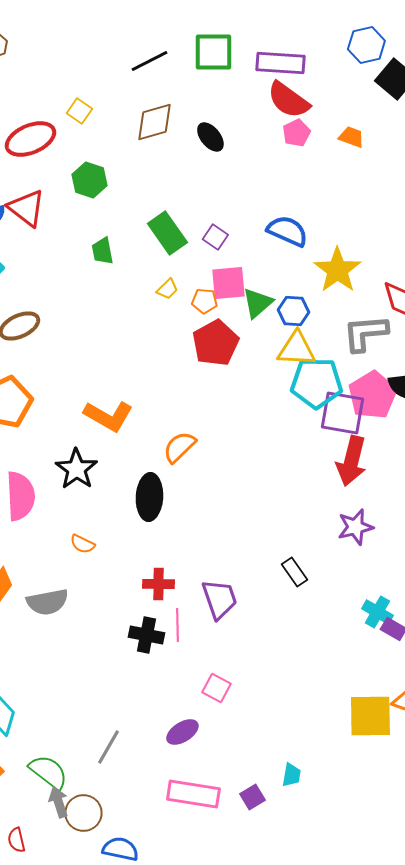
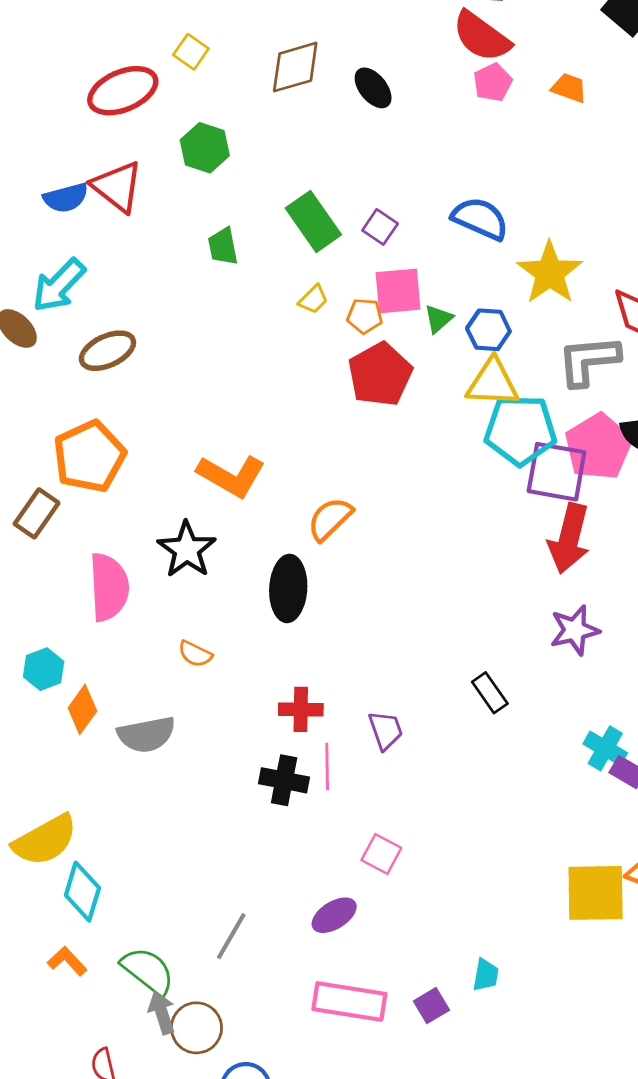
green triangle: (257, 303) -> (438, 319), size x0.7
purple trapezoid: (219, 599) -> (386, 730), size x0.7

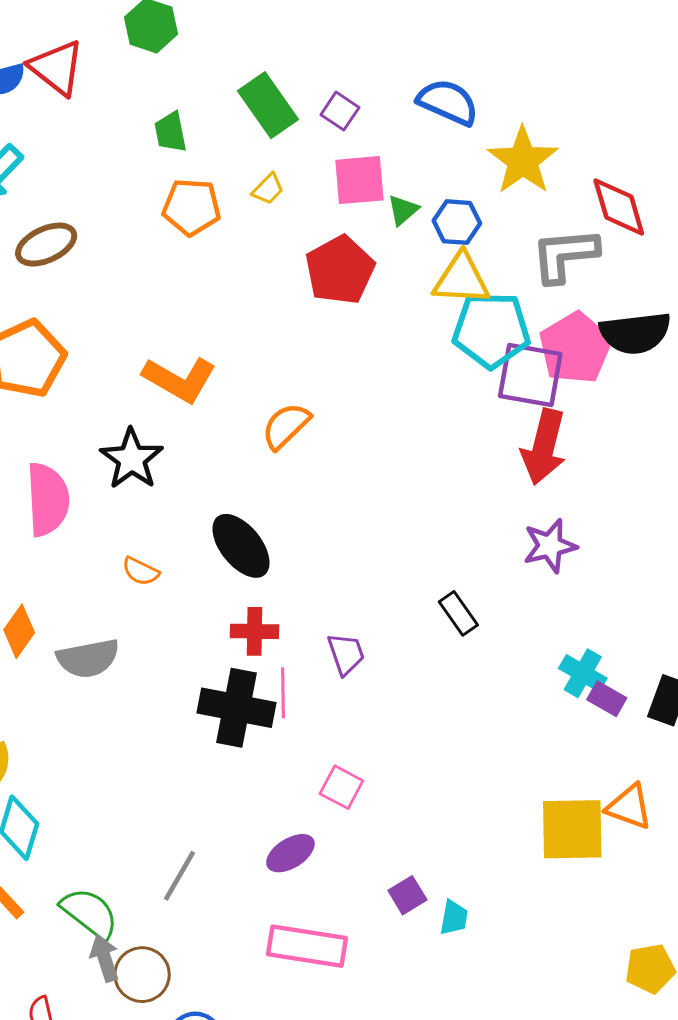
orange pentagon: (365, 316) -> (192, 207), moved, size x1.5
black ellipse: (288, 588) -> (241, 546), moved, turned -42
black cross: (284, 780) -> (237, 708), size x1.4
purple square: (431, 1006) -> (407, 895), moved

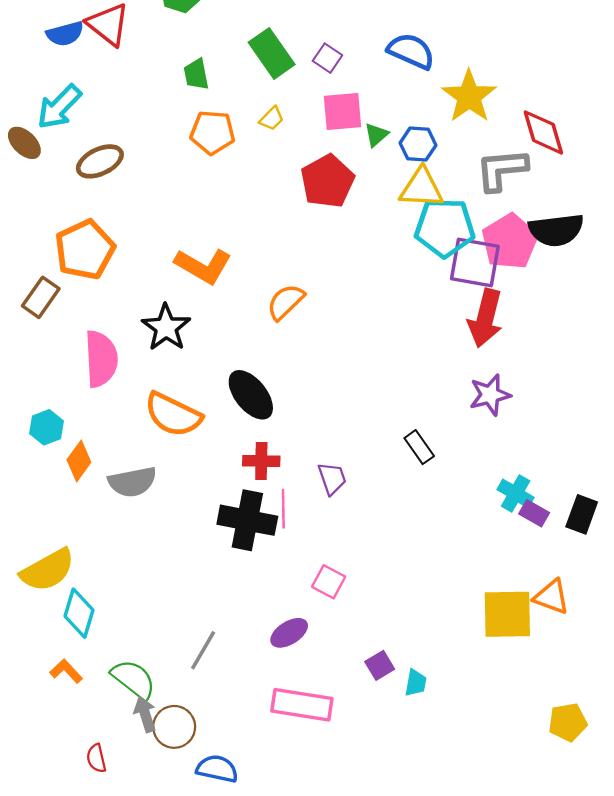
orange semicircle: (141, 571) -> (173, 415), size x2.0

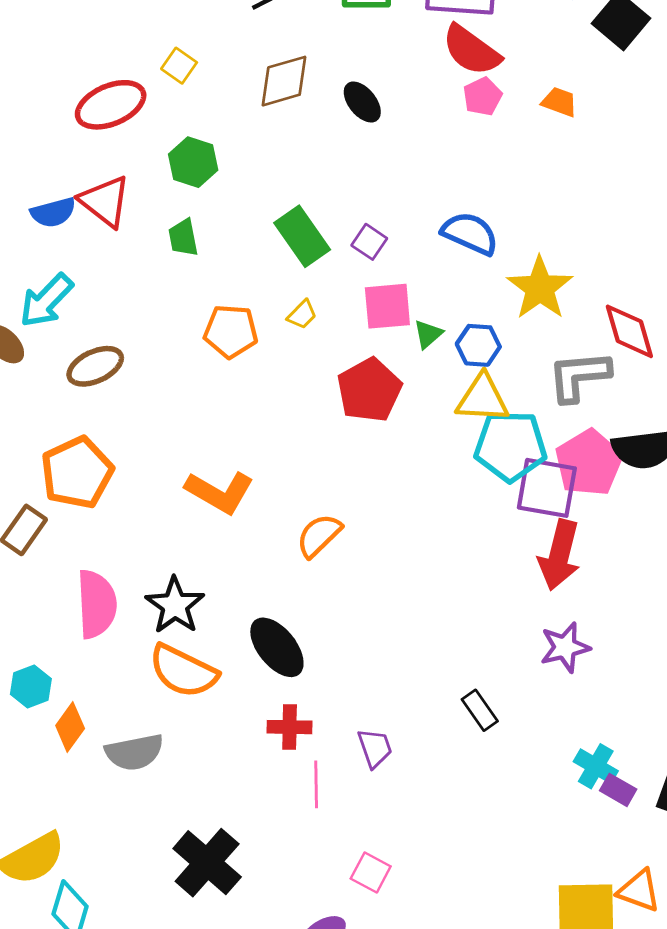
green trapezoid: (196, 74) -> (183, 238), moved
black star: (166, 327) -> (175, 605), moved
black cross: (247, 520) -> (207, 863), moved, turned 30

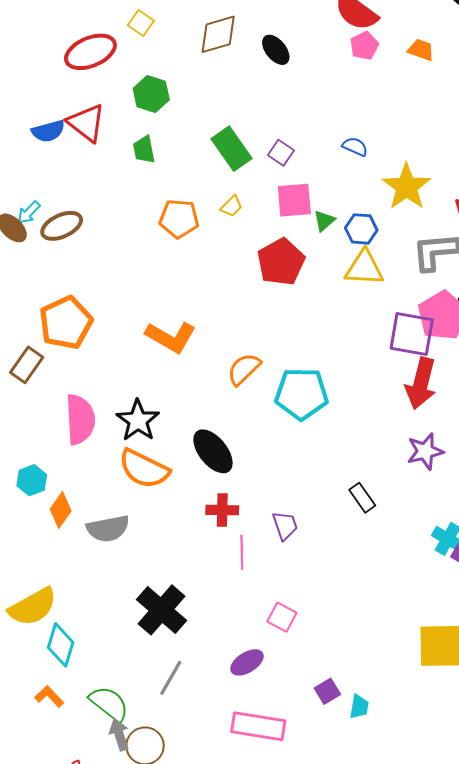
blue semicircle: (470, 233) -> (355, 147), size x0.6
cyan arrow: (46, 301) -> (29, 212), moved, size x0.6
brown ellipse: (95, 366) -> (62, 226), moved
cyan pentagon: (510, 446) -> (302, 394), moved

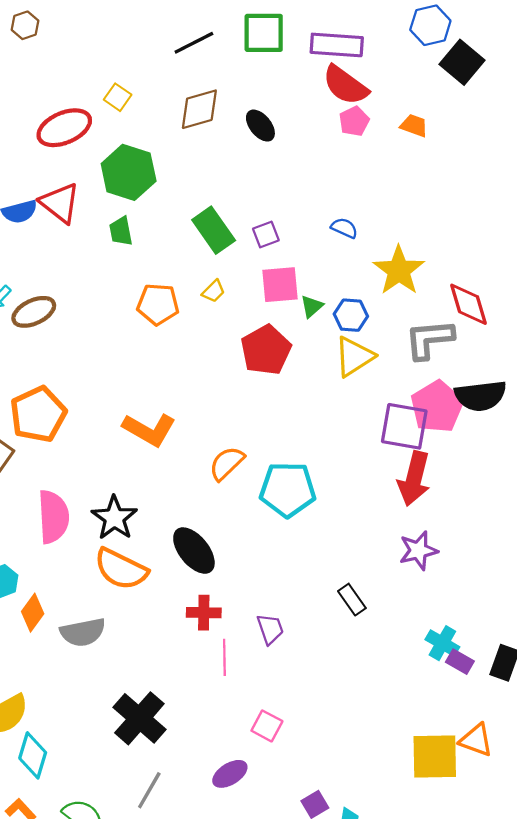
green hexagon: (151, 94) -> (129, 172), size x1.4
purple square: (281, 153) -> (266, 235), turned 35
yellow triangle: (364, 268) -> (354, 357), turned -36

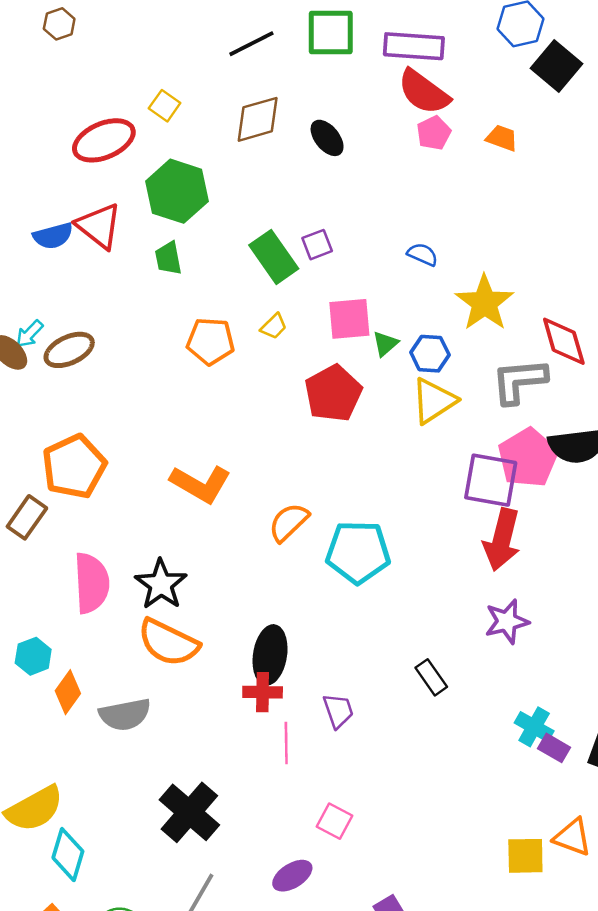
purple square: (266, 235) -> (317, 245), moved
black ellipse: (194, 551) -> (270, 655), moved, turned 48
yellow square: (435, 756) -> (525, 856), size x0.7

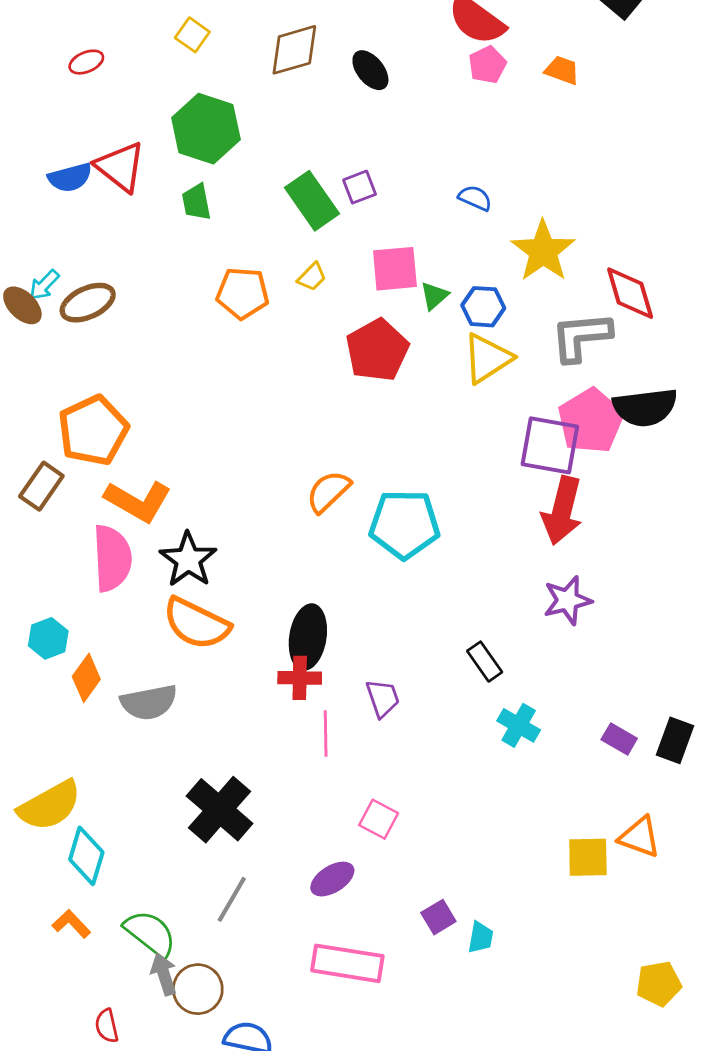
red ellipse: (104, 140) -> (86, 62), moved, size x0.5
orange L-shape: (201, 484) -> (138, 501), moved
cyan cross: (534, 727) -> (519, 725), moved

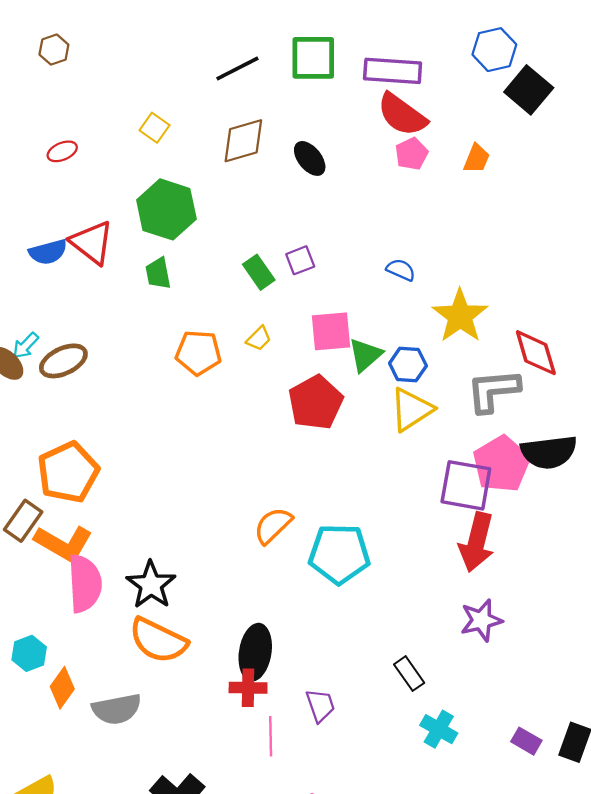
orange trapezoid: (562, 70) -> (477, 158), turned 92
green rectangle: (312, 201) -> (259, 272), size x0.7
green triangle: (434, 296) -> (365, 355), size x1.4
orange L-shape: (138, 501) -> (63, 543), moved

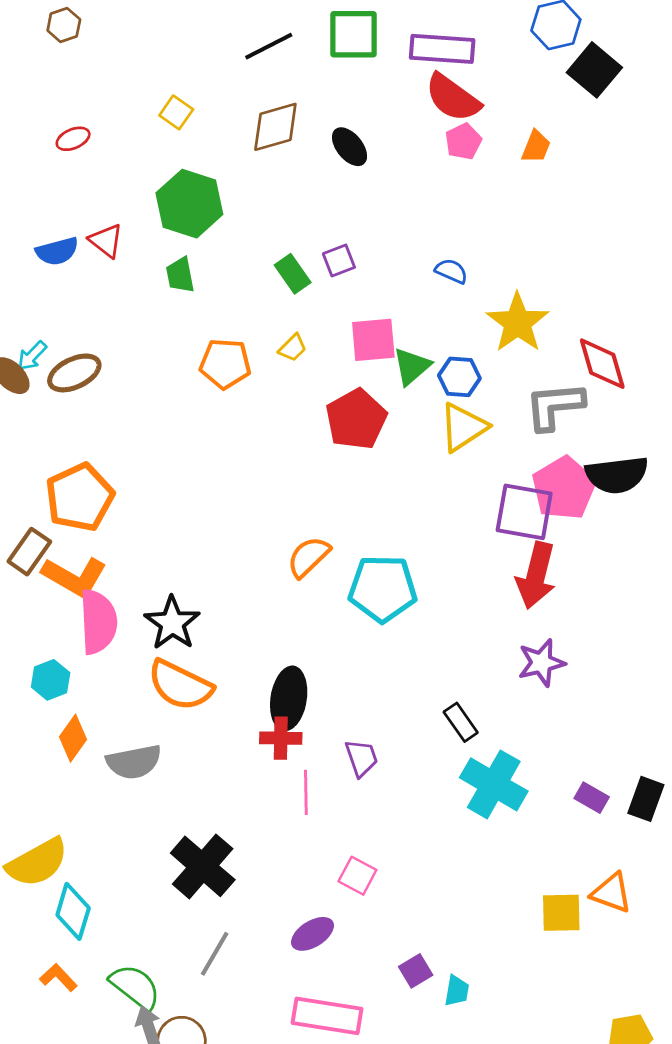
red triangle: (92, 243) -> (106, 241), size x0.7
cyan hexagon: (29, 653) -> (51, 680), moved
cyan cross: (439, 729) -> (494, 784), size x1.6

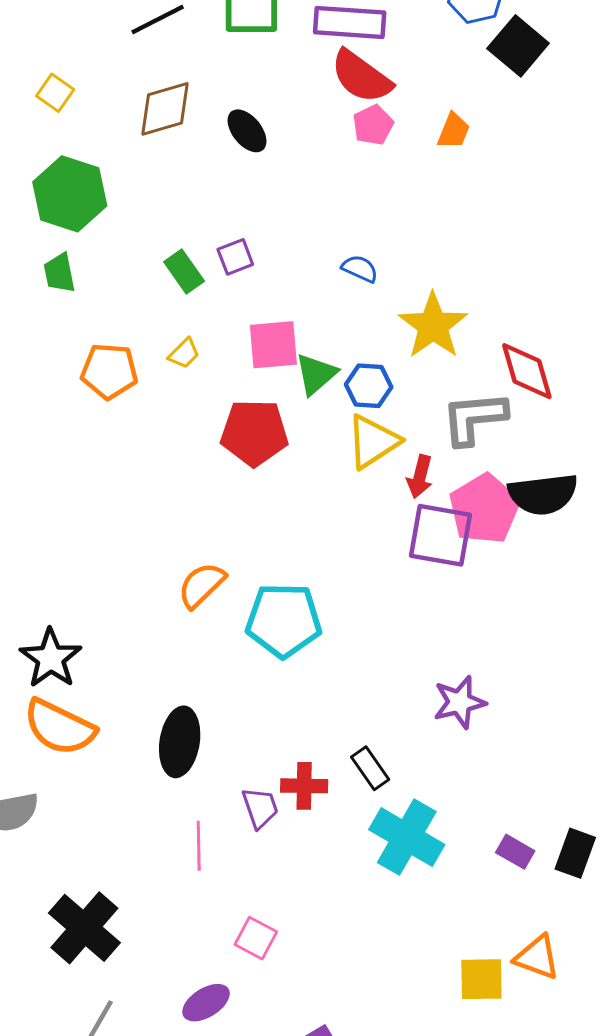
red pentagon: (356, 419) -> (254, 433), turned 30
red arrow: (536, 575) -> (420, 477), moved, size x0.6
red cross: (281, 738) -> (304, 786), moved

